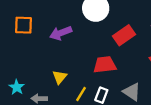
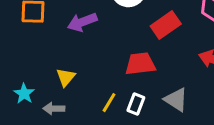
yellow triangle: (60, 77) -> (66, 77), moved

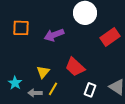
red trapezoid: (140, 64) -> (75, 67), moved, turned -130
yellow line: (109, 103) -> (53, 89), moved

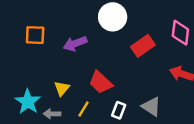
cyan star: (15, 83) -> (28, 102), size x1.5
yellow line: (53, 89) -> (84, 109), moved

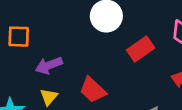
purple arrow: (75, 44) -> (49, 65), moved

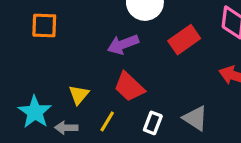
purple arrow: (49, 65) -> (123, 44), moved

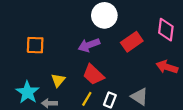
orange square: (44, 25) -> (35, 45), moved
yellow line: (107, 121) -> (87, 99), moved

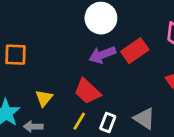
purple arrow: (89, 45) -> (102, 55), moved

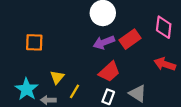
red trapezoid: (87, 91) -> (109, 72), moved, turned -85
yellow line: (79, 121) -> (74, 91), moved

